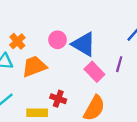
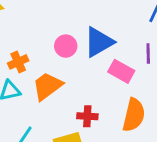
orange cross: (17, 41) -> (18, 62), turned 35
blue triangle: (84, 44) -> (99, 42), turned -44

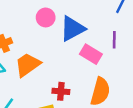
pink circle: (66, 46) -> (46, 17), moved

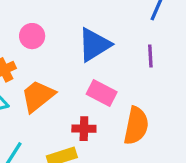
pink circle: (46, 17) -> (32, 36), moved
pink rectangle: (91, 54) -> (102, 93), moved

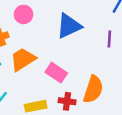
pink rectangle: (102, 93) -> (56, 73), moved
red cross: (84, 129) -> (67, 101), moved

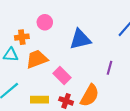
purple line: (109, 39) -> (110, 68), moved

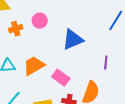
pink circle: (45, 22) -> (40, 21), moved
orange cross: (22, 37) -> (16, 29), moved

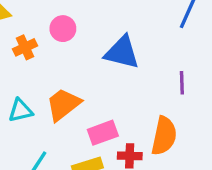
blue triangle: (73, 40) -> (122, 52), turned 45
pink rectangle: (61, 78) -> (103, 133), moved, turned -48

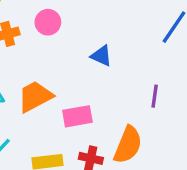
blue triangle: (122, 52) -> (101, 56), size x0.6
pink rectangle: (103, 133) -> (77, 116), moved

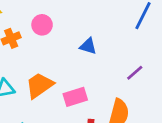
purple line: (155, 96) -> (135, 73), turned 48

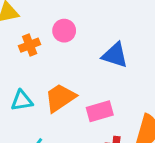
blue triangle: (88, 46) -> (115, 55), size x1.4

